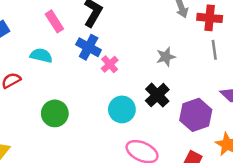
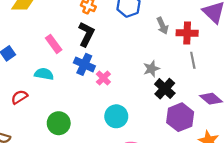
black cross: (157, 95) -> (165, 89), moved

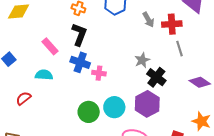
pink cross: (103, 78) -> (99, 73), turned -32
purple hexagon: (180, 117) -> (147, 104), moved
green circle: (59, 123) -> (89, 112), moved

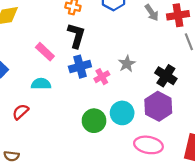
gray star: (142, 60) -> (127, 64), moved
blue cross: (80, 62) -> (80, 67), turned -30
pink cross: (99, 73) -> (102, 77), turned -32

